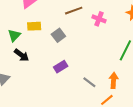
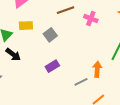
orange arrow: (114, 80) -> (97, 69), moved
gray line: (89, 82) -> (81, 82), turned -64

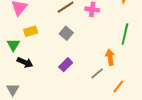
gray square: (50, 35) -> (66, 33), moved

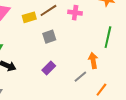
yellow rectangle: (31, 31) -> (29, 17), moved
gray square: (66, 33) -> (49, 37), turned 32

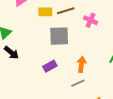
gray square: (49, 37) -> (59, 36), size x1.5
orange arrow: (93, 61) -> (81, 64), moved

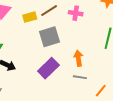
purple rectangle: (50, 66) -> (48, 68), size x1.5
gray line: (78, 83) -> (80, 77), turned 48

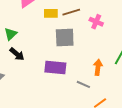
orange arrow: (78, 58) -> (98, 67), moved
purple rectangle: (48, 68) -> (55, 67), turned 35

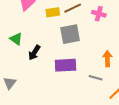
green triangle: (11, 34) -> (16, 39), turned -32
black arrow: (17, 54) -> (34, 53), moved, turned 91

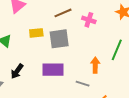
yellow rectangle: (53, 12) -> (36, 33), moved
black arrow: (34, 53) -> (17, 71), moved

